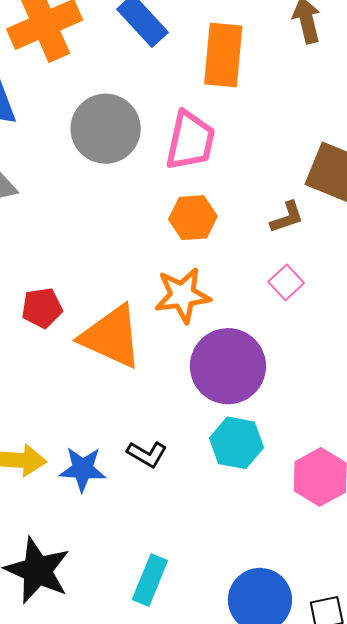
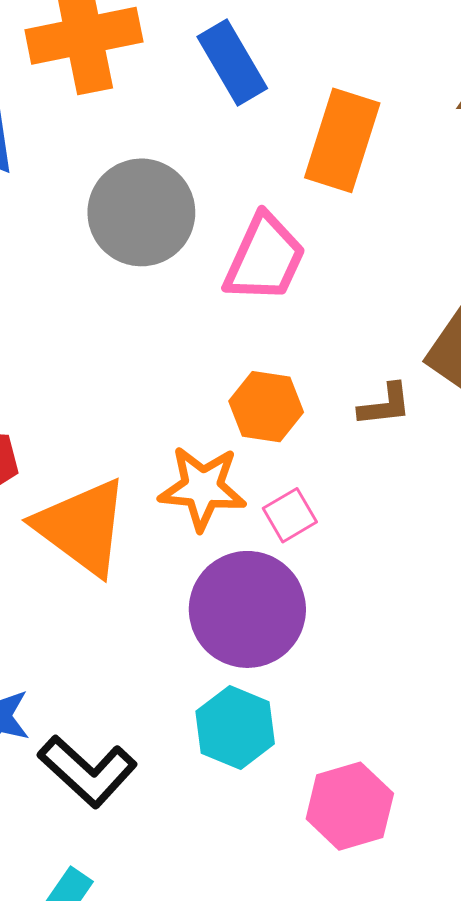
orange hexagon: (193, 218) -> (266, 407), moved
pink square: (286, 282) -> (290, 515), moved
black L-shape: (147, 454) -> (87, 771), moved, size x1.6

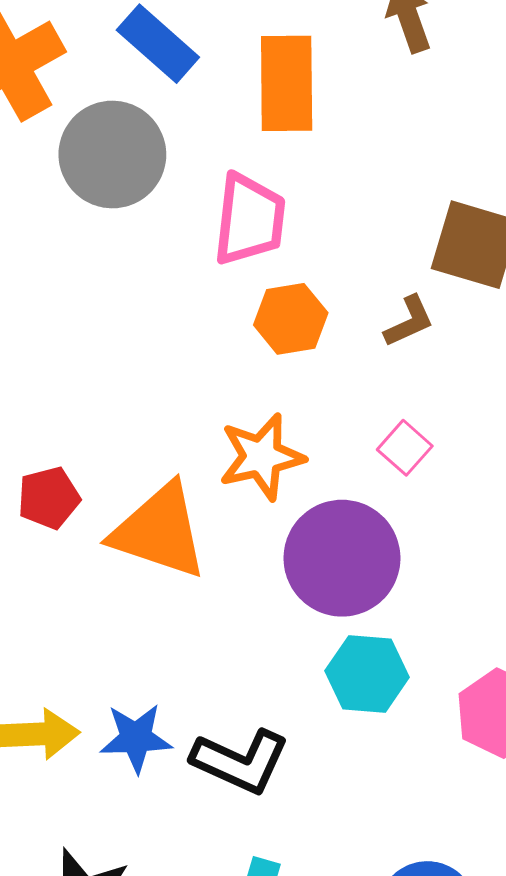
gray circle: (141, 212) -> (112, 154), moved
orange hexagon: (266, 407) -> (291, 319), moved
pink square: (290, 515) -> (405, 448), moved

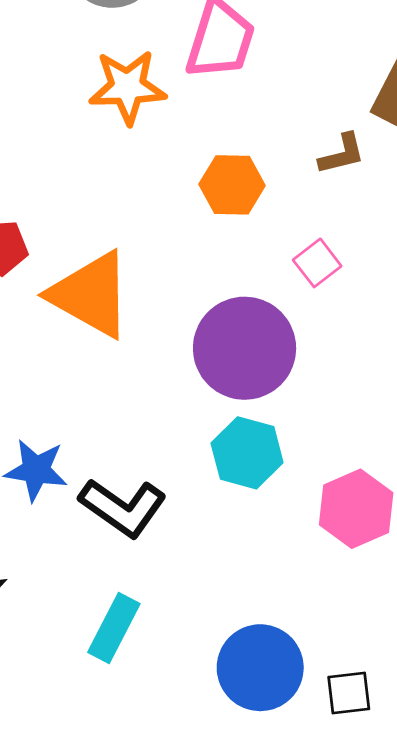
orange hexagon: (291, 319) -> (232, 185), moved
orange star: (262, 457) -> (127, 87), moved

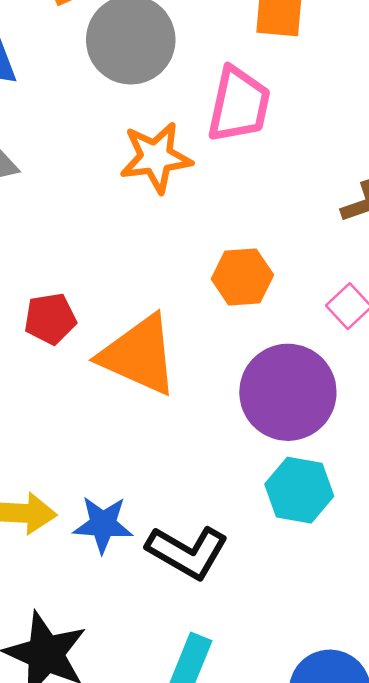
orange hexagon: (232, 185) -> (242, 277), moved

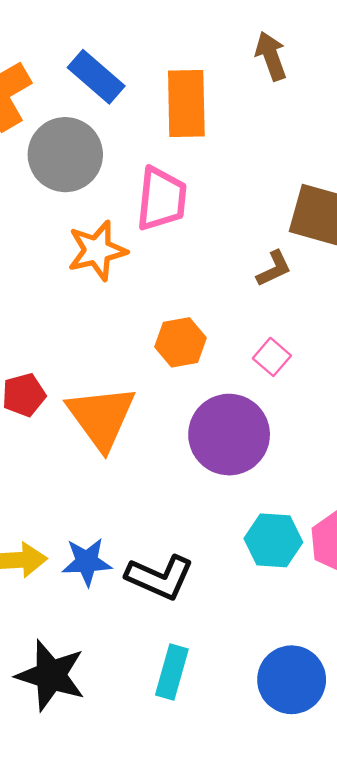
orange triangle: (139, 355) -> (101, 417), turned 36
cyan hexagon: (299, 490) -> (273, 540), moved

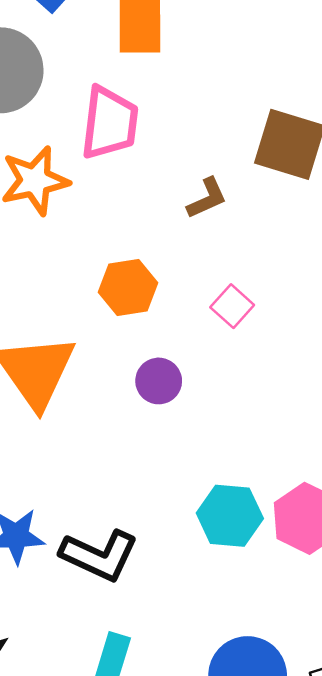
brown L-shape: (274, 269) -> (207, 198), moved
purple circle: (229, 435) -> (159, 381), moved, size x0.5

